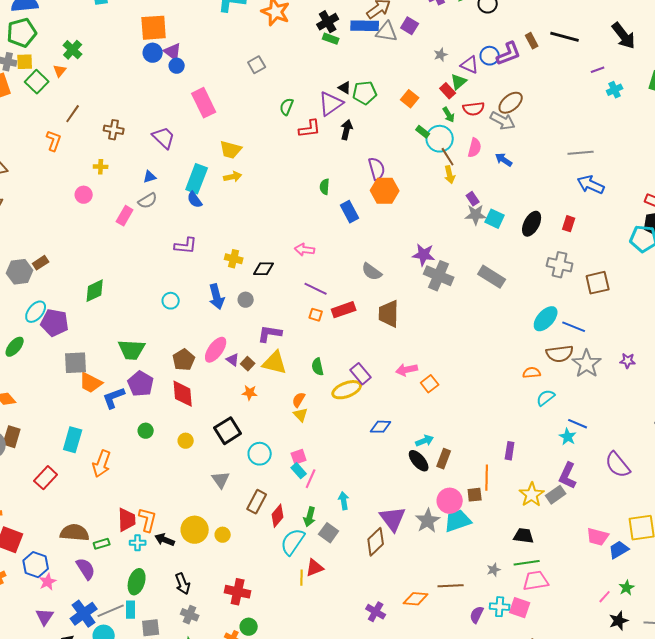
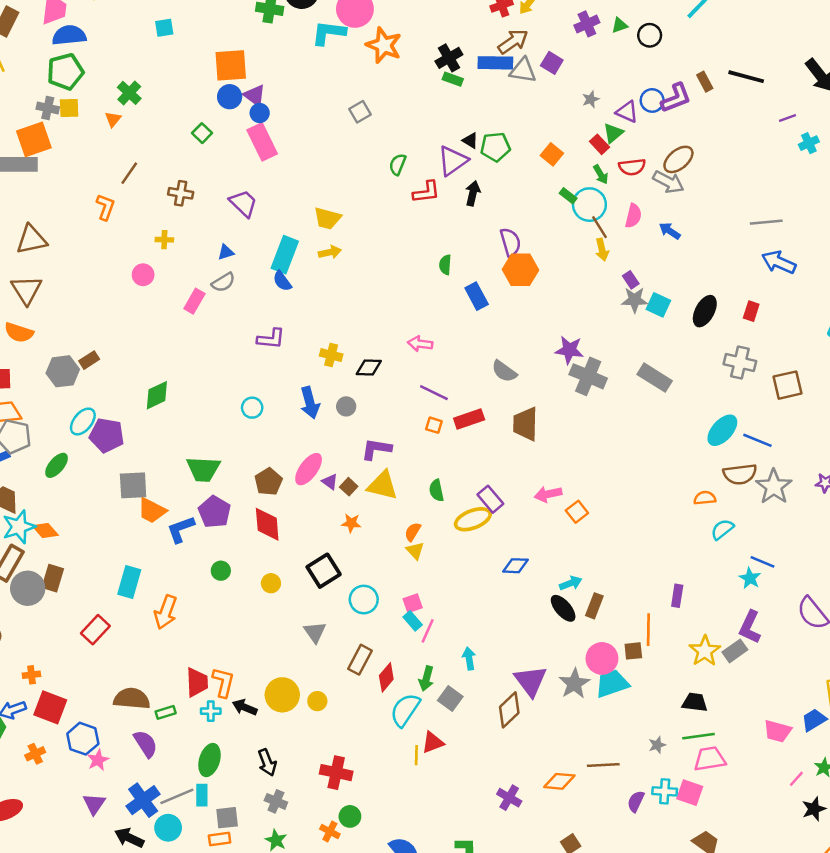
green square: (37, 82) -> (202, 133), moved, size x0.7
pink rectangle: (204, 103) -> (262, 142), moved
pink trapezoid: (598, 537) -> (778, 731), moved

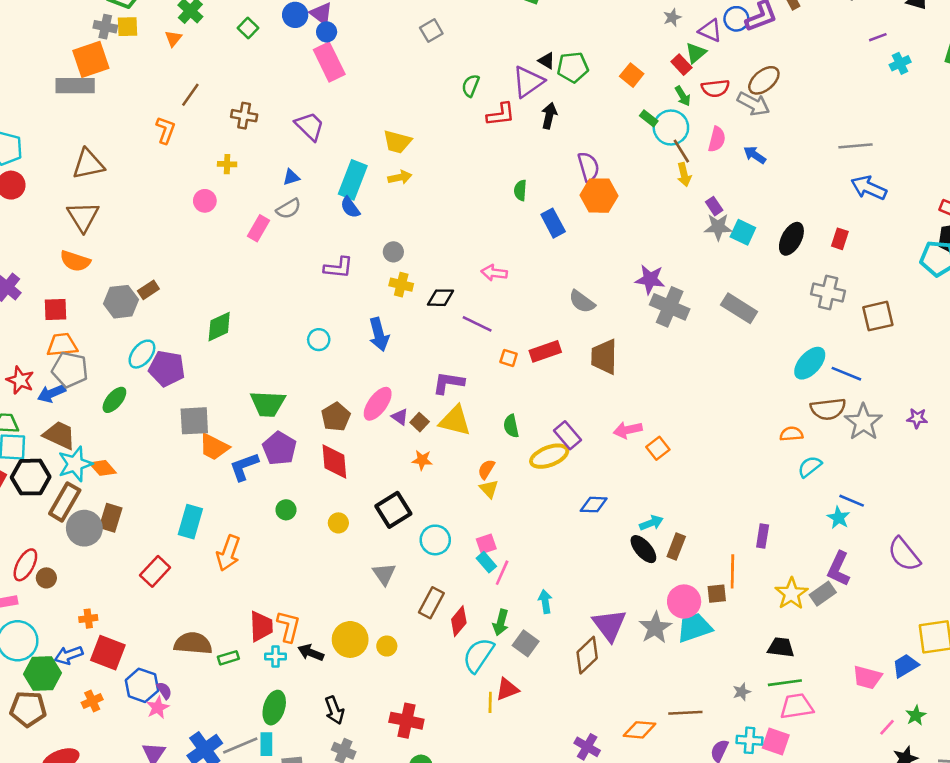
green square: (202, 133) -> (248, 28), moved
purple line: (434, 393) -> (477, 324), moved
gray circle: (346, 406) -> (393, 252), moved
purple semicircle: (146, 744) -> (164, 691), moved, size x0.6

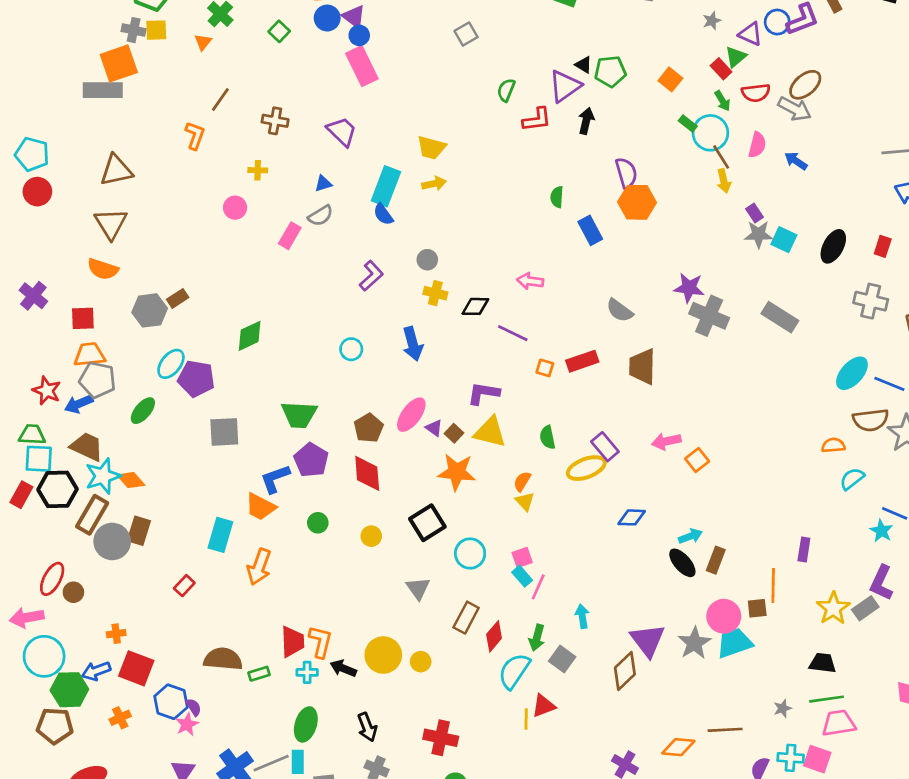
purple L-shape: (338, 268) -> (371, 276), turned -48
orange trapezoid: (214, 447) -> (260, 507), moved
orange star: (422, 460) -> (457, 472), size x1.8
red rectangle: (155, 571) -> (184, 586), size x0.7

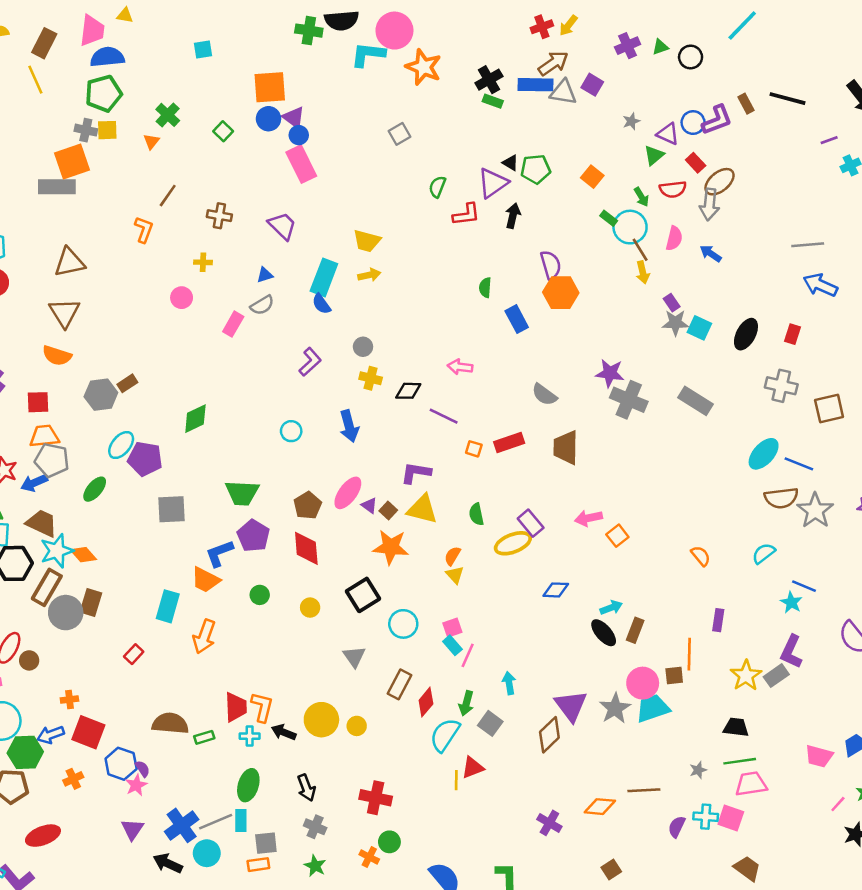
red rectangle: (721, 69) -> (696, 163), moved
gray arrow: (795, 109) -> (709, 204), turned 68
orange semicircle: (833, 445) -> (701, 556), moved, turned 55

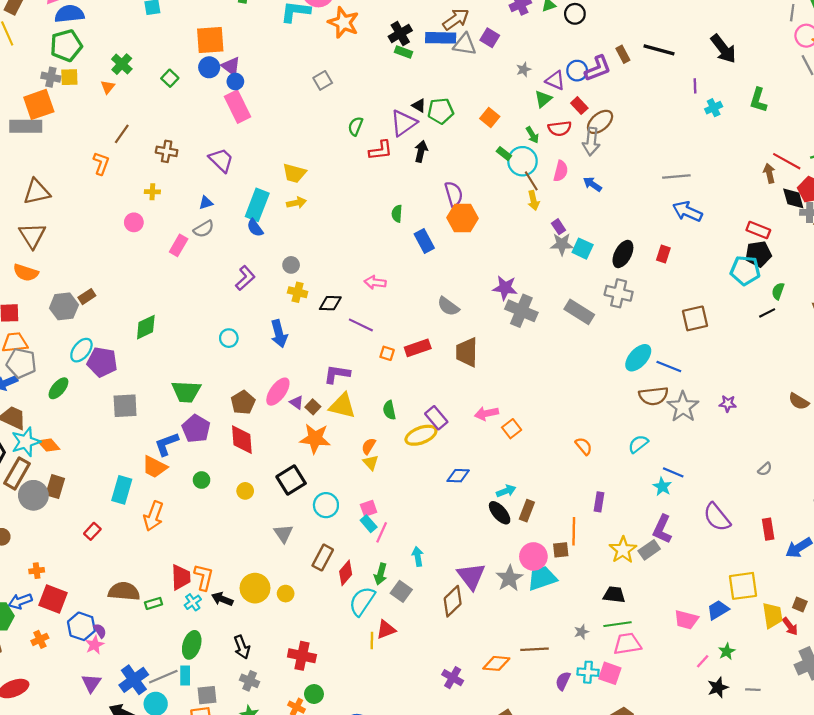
purple line: (829, 140) -> (695, 86), turned -72
gray cross: (781, 386) -> (619, 293), moved
cyan cross: (250, 736) -> (193, 602), turned -35

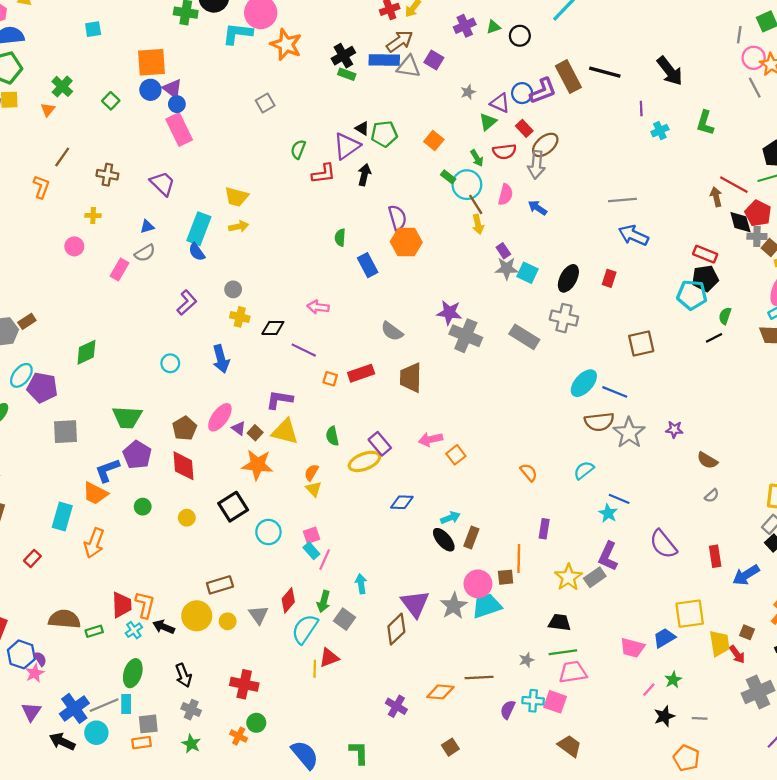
brown rectangle: (623, 54) -> (568, 77), size x1.8
brown semicircle: (799, 401) -> (707, 460), moved
gray triangle: (283, 534) -> (258, 615), moved
brown rectangle: (323, 558) -> (220, 585), moved, turned 45

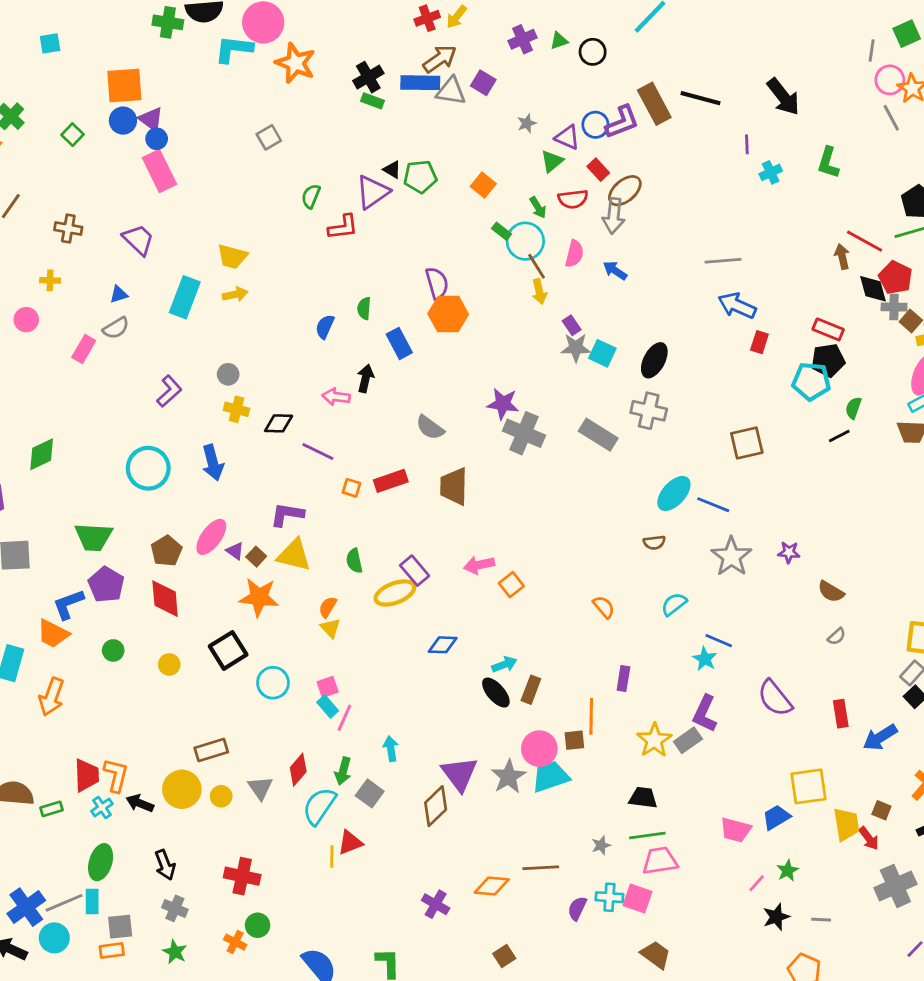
black arrow: (364, 175) -> (366, 379), moved
blue semicircle: (197, 252) -> (325, 327), moved, turned 60
red rectangle: (609, 278) -> (759, 342), moved
cyan circle: (170, 363) -> (148, 468), size x1.8
brown semicircle: (599, 422) -> (654, 543), moved, size x0.6

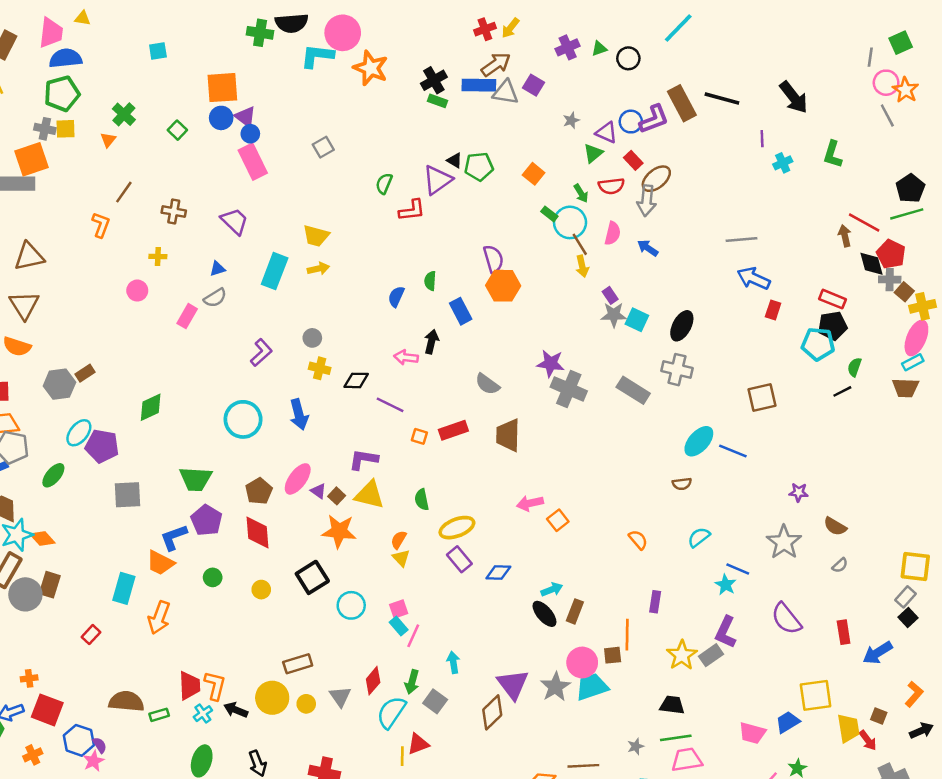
gray square: (269, 137) -> (323, 147), moved
gray star: (731, 557) -> (784, 542), moved
purple rectangle: (415, 571) -> (459, 559), moved

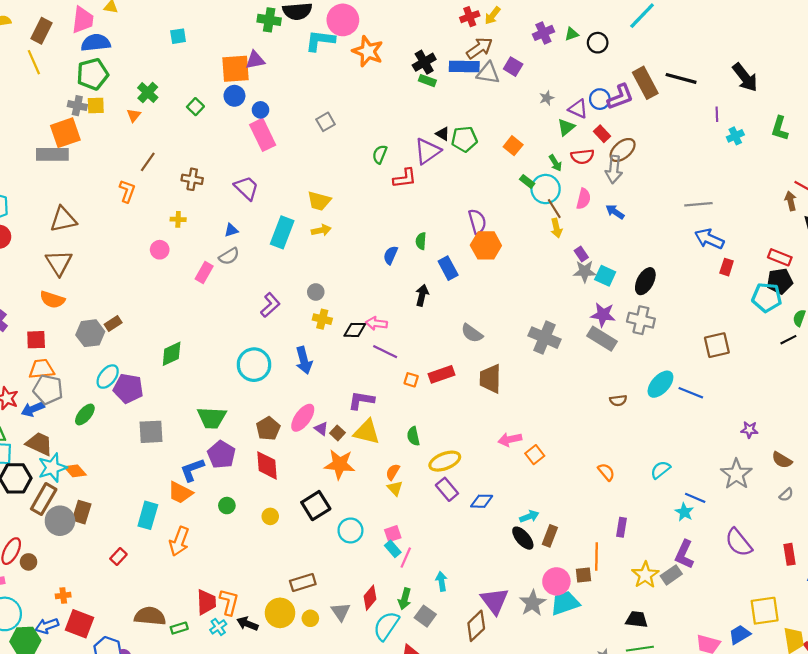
purple triangle: (245, 117) -> (255, 60), moved, turned -48
pink arrow: (406, 357) -> (376, 323), moved
purple star: (551, 363) -> (603, 315), moved
brown semicircle: (682, 484) -> (618, 400), moved

